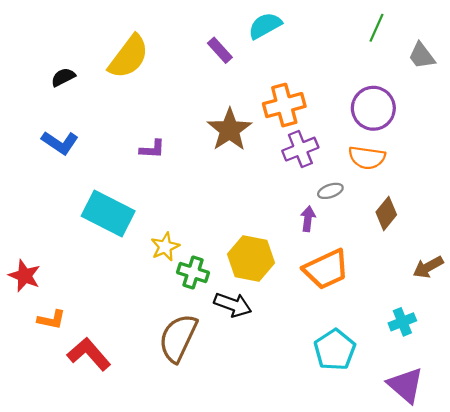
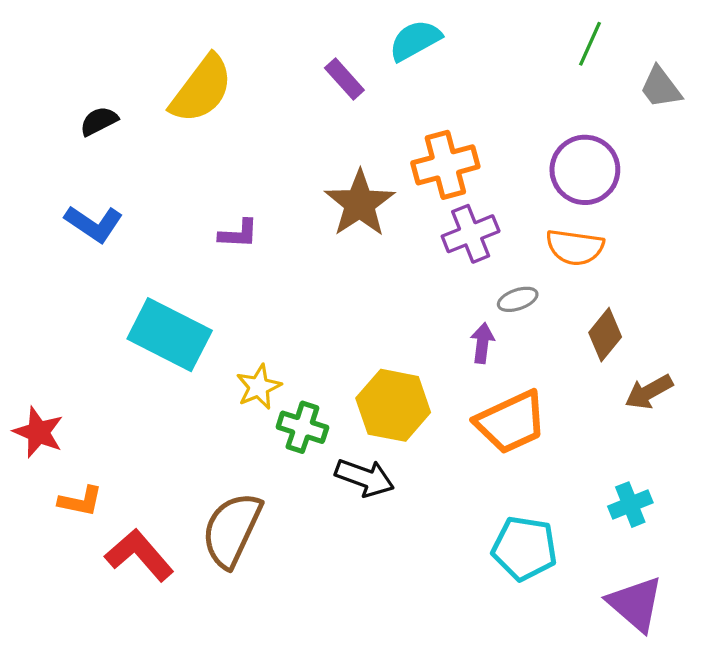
brown arrow: (428, 267) -> (649, 392), moved
brown semicircle: (178, 338) -> (232, 530), moved
cyan pentagon: (335, 350) -> (524, 548), turned -30

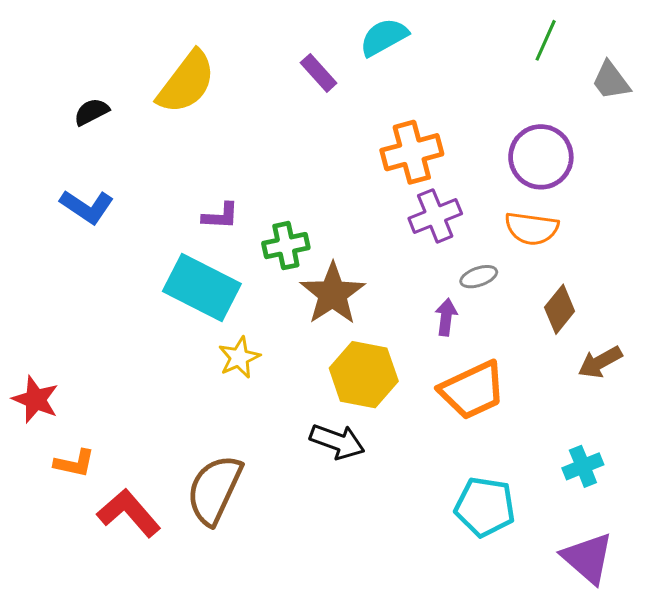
brown star: (360, 203) -> (333, 294), moved
cyan rectangle: (170, 335) -> (202, 288), moved
green cross: (302, 427) -> (286, 246), moved, turned -30

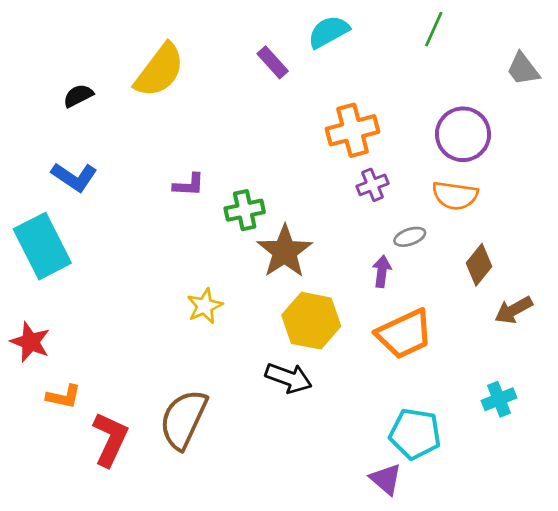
green line: (546, 40) -> (434, 29), moved
purple cross: (435, 216) -> (372, 185), size x0.7
cyan rectangle: (202, 288) -> (42, 246), moved, turned 36
red L-shape: (129, 513) -> (110, 439), turned 66
purple triangle: (588, 558) -> (386, 479), moved, size x0.7

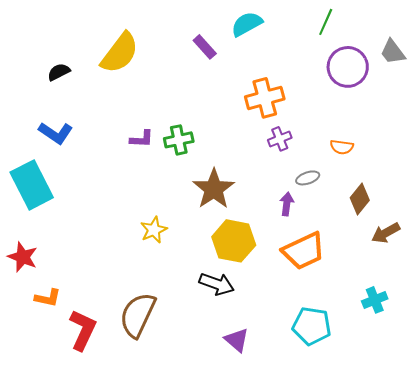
purple circle: (463, 134) -> (348, 67), moved
orange semicircle: (455, 196) -> (342, 147), size x0.7
green cross: (245, 210) -> (179, 140), moved
purple triangle: (386, 479) -> (237, 340), moved

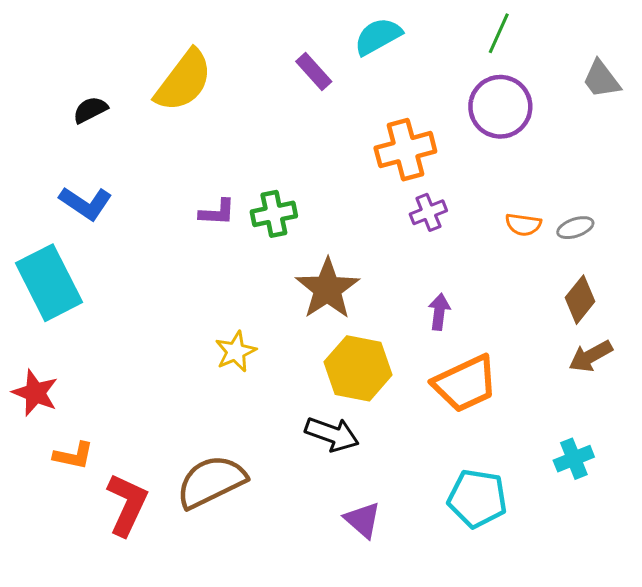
purple circle: (348, 67) -> (500, 107), moved
gray ellipse: (308, 178) -> (575, 228), moved
brown diamond: (360, 199) -> (580, 300), moved
brown semicircle: (138, 315) -> (211, 482), turned 39

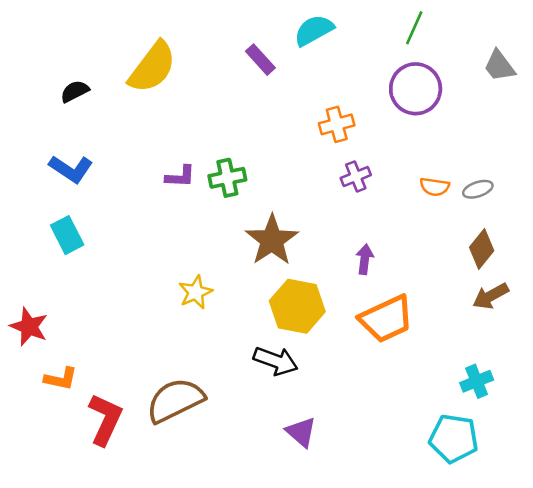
orange cross: (405, 150) -> (337, 124), size x0.7
cyan rectangle: (49, 283) -> (67, 235), moved, size x0.6
cyan pentagon: (477, 498) -> (454, 438), moved

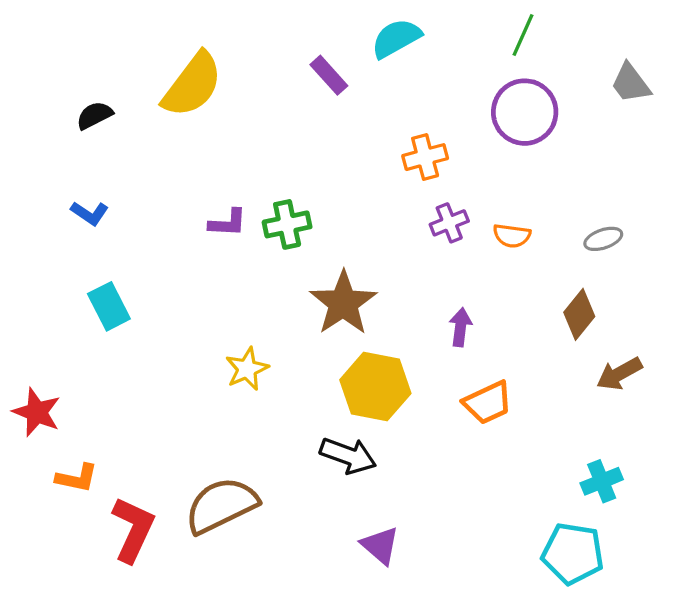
blue L-shape: (71, 169) -> (90, 213), size x0.7
orange semicircle: (435, 187) -> (512, 236), moved
cyan rectangle: (67, 235) -> (109, 306), moved
brown diamond: (482, 249) -> (579, 314), moved
orange trapezoid: (386, 319) -> (488, 403), size x0.7

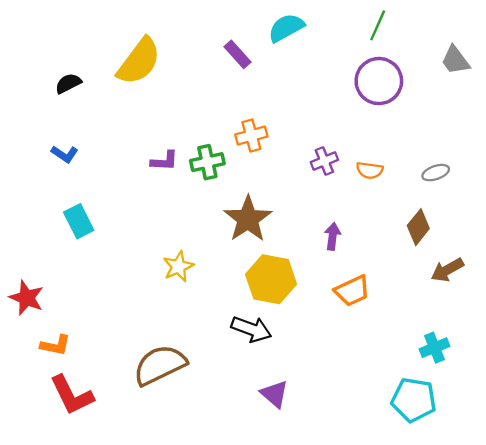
orange cross: (425, 157) -> (251, 135), moved
red L-shape: (133, 529) -> (72, 395), moved, turned 129

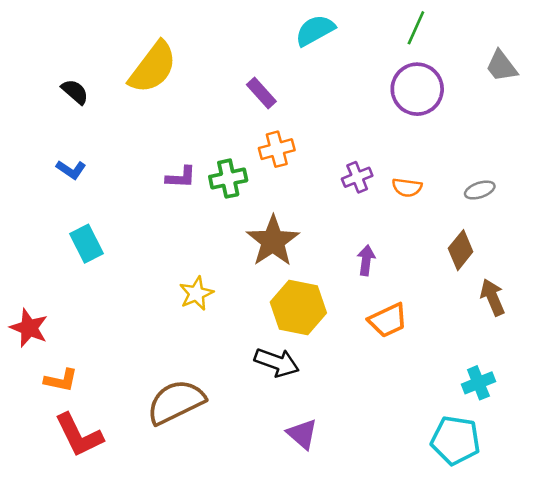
purple rectangle: (237, 54) -> (261, 93), moved
black semicircle: (68, 83) -> (75, 92), turned 68
brown arrow: (447, 270) -> (493, 297), turned 96

